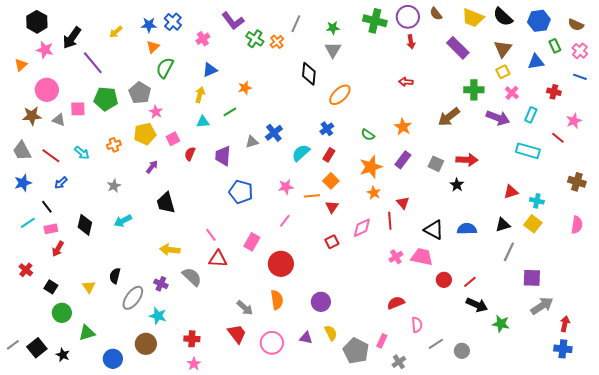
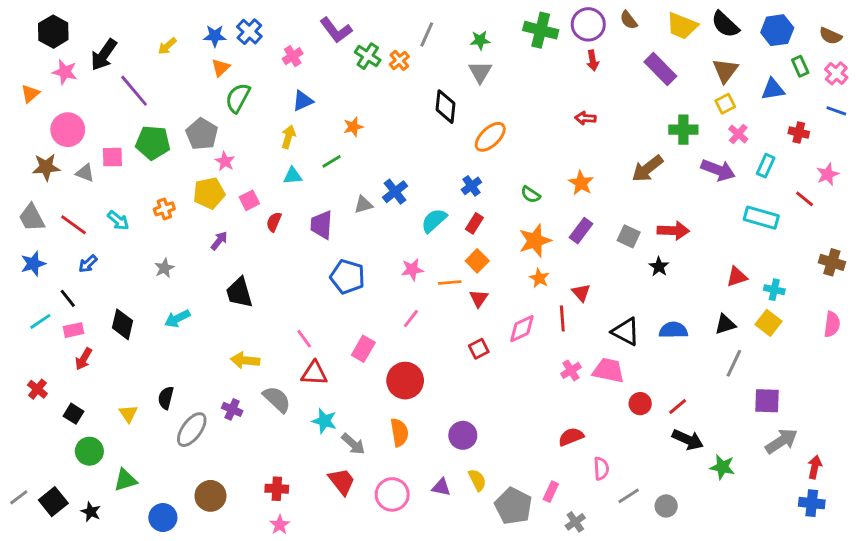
cyan star: (158, 316) -> (324, 421), moved

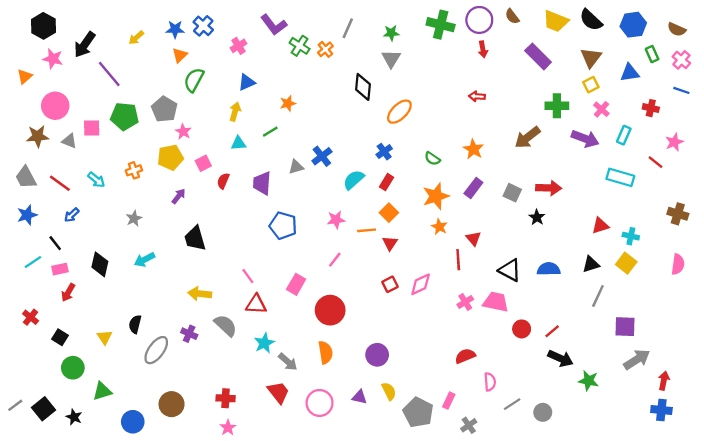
pink diamond: (522, 329) -> (421, 284), moved
cyan star: (324, 421) -> (264, 343), turned 30

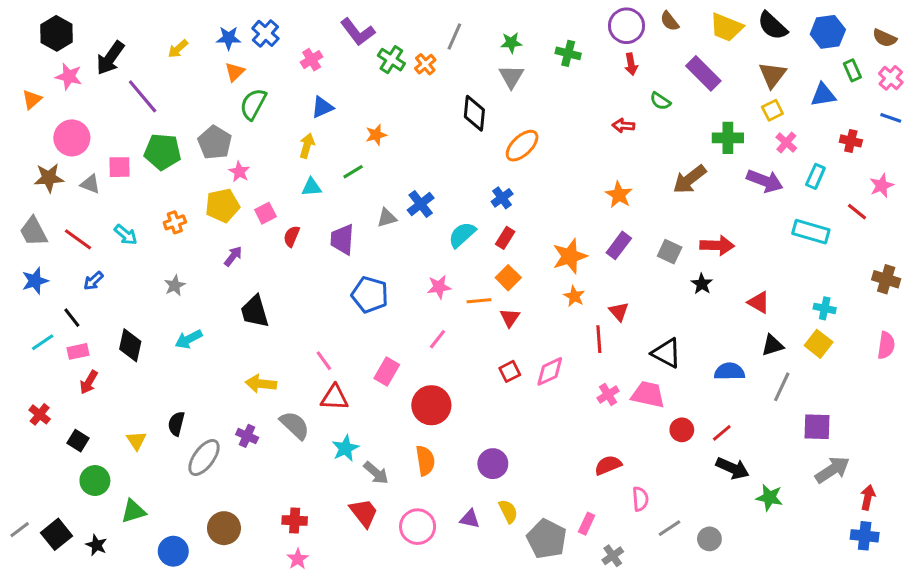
green cross: (441, 25) -> (568, 53), moved, size x0.7
green semicircle: (432, 159) -> (660, 101), moved
red triangle: (600, 226) -> (759, 302), moved, turned 48
blue semicircle: (549, 269) -> (729, 371), moved

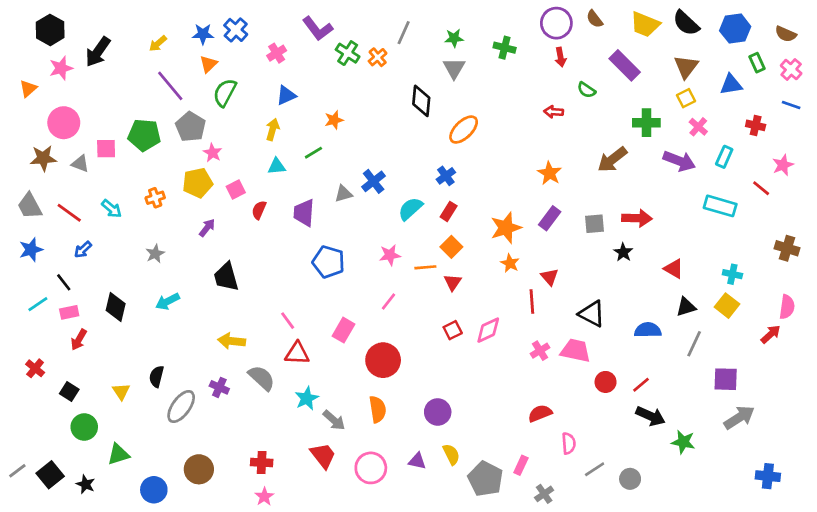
pink star: (69, 76) -> (61, 68), turned -30
purple line: (143, 96) -> (170, 86), moved
gray square: (670, 252) -> (595, 224), turned -30
red arrow: (868, 497) -> (771, 334), moved, turned 35

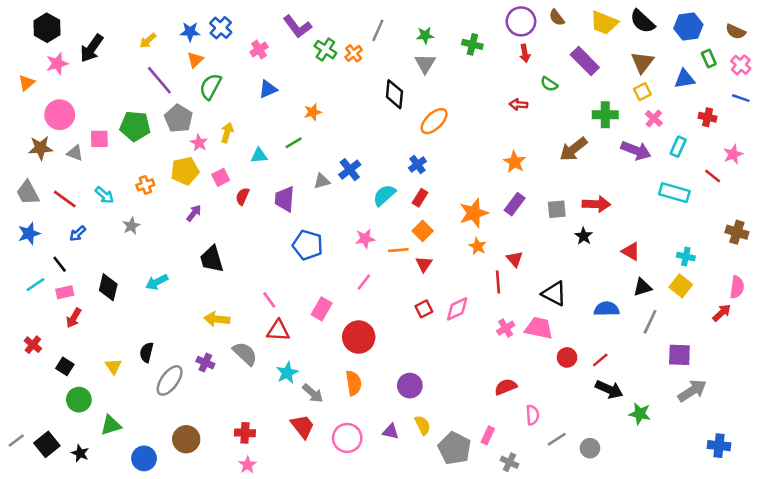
yellow arrow: (273, 130) -> (227, 133), moved
gray star: (155, 254) -> (131, 226), moved
gray cross: (544, 494) -> (509, 462), turned -30

